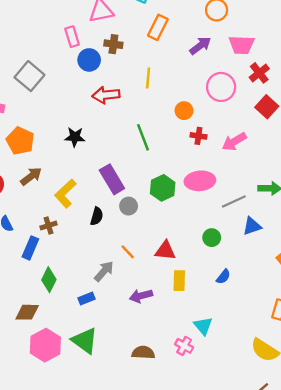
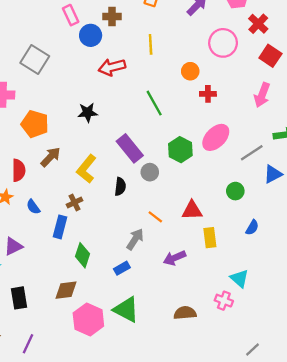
pink arrow: (234, 142) -> (262, 95), moved, turned -30
pink ellipse: (200, 181) -> (216, 137), turned -32

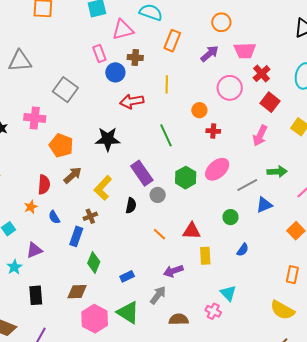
black star: (88, 112) -> (108, 139), size x1.4
gray arrow: (135, 239) -> (158, 295), moved

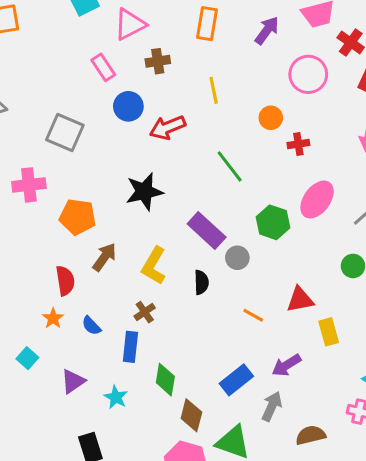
blue circle: (115, 72) -> (128, 106), moved
cyan star: (14, 267) -> (116, 397), moved
blue rectangle: (127, 276) -> (236, 380), moved, size x1.5
brown diamond: (77, 292) -> (191, 415), moved, turned -60

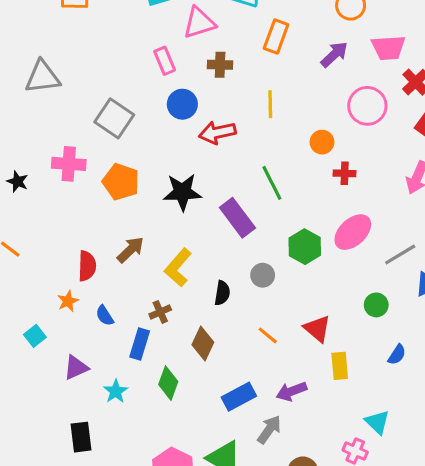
orange pentagon: (78, 217) -> (121, 182), moved
purple rectangle: (207, 231) -> (237, 218), moved
red triangle: (300, 300) -> (317, 329), turned 40
brown diamond: (191, 415) -> (203, 344), moved

